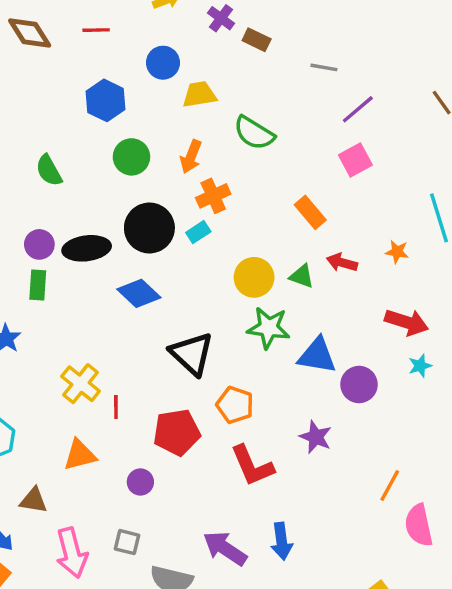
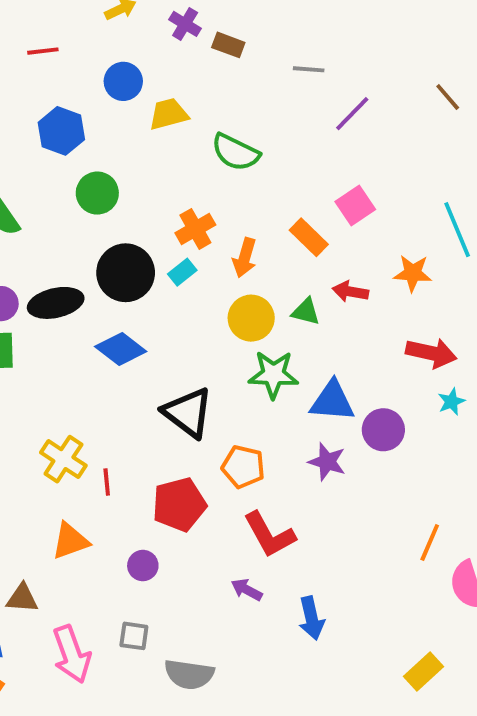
orange arrow: (191, 157) -> (245, 258), moved
pink square: (355, 160) -> (355, 205), moved
orange star: (397, 252) -> (413, 273), size x1.4
purple star: (316, 437) -> (327, 462), moved
purple arrow: (225, 548) -> (247, 590), moved, size x0.6

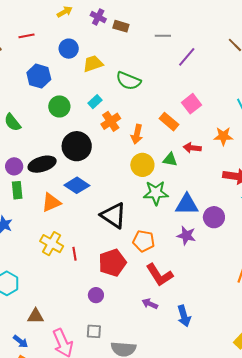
cyan rectangle: (182, 272) -> (95, 102), moved
orange triangle: (70, 541) -> (51, 202), moved

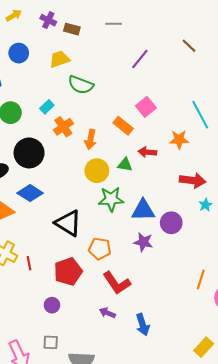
gray line: (163, 36) -> (114, 24), moved
yellow trapezoid: (93, 64) -> (60, 59), moved

